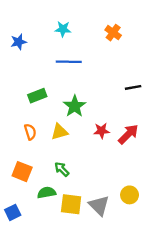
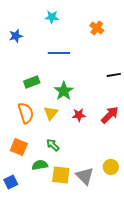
cyan star: (63, 29) -> (52, 17), moved
red star: (101, 131) -> (79, 115), moved
orange semicircle: (30, 132) -> (26, 113), size x1.5
yellow triangle: (59, 132) -> (51, 113), turned -35

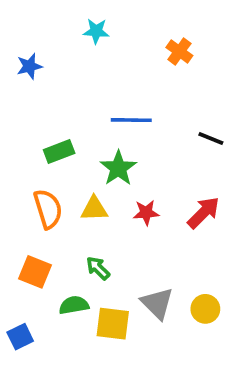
blue line: (59, 53) -> (131, 120), moved
black line: (114, 75) -> (211, 139), turned 32
yellow triangle: (51, 113) -> (94, 209), turned 49
gray triangle: (85, 176) -> (157, 303), moved

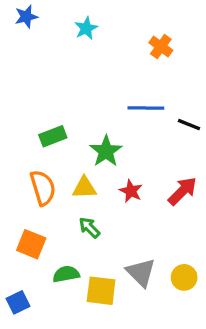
cyan star: (96, 31) -> (86, 28), turned -30
blue star: (29, 66) -> (26, 17), moved
blue line: (131, 120) -> (146, 108), moved
red star: (146, 213) -> (131, 191), turned 30
green arrow: (98, 268) -> (89, 228), moved

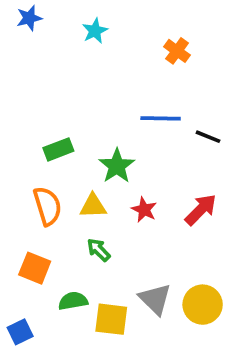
yellow circle: (184, 277) -> (203, 305), size x1.4

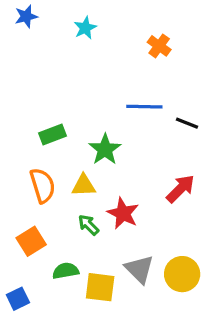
red star: (144, 210) -> (123, 213), moved, size x1.4
orange square: (35, 268) -> (31, 241), turned 36

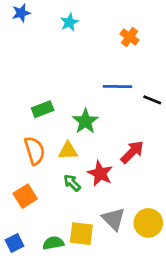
red arrow: (180, 189) -> (132, 152), moved
green semicircle: (66, 271) -> (53, 243), moved

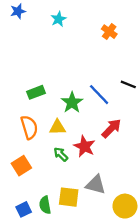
blue line: (118, 86) -> (99, 95), moved, turned 45
gray triangle: (113, 219) -> (96, 185), turned -30
yellow circle: (148, 223) -> (125, 206), moved
blue square: (15, 243) -> (24, 209), moved
green semicircle: (53, 243) -> (45, 205), turned -90

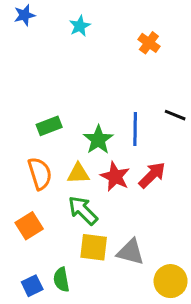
blue line: (99, 95) -> (135, 129), turned 45
red star: (84, 146) -> (115, 177), moved
green arrow: (61, 154) -> (83, 210), size x1.5
yellow square: (69, 197) -> (94, 247), moved

